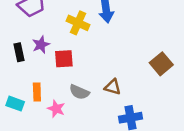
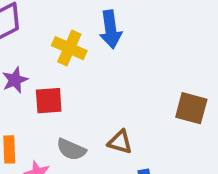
brown square: (161, 64) -> (191, 108), turned -35

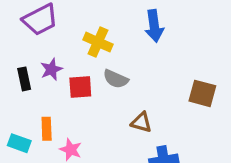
blue arrow: (111, 29) -> (154, 26), moved
gray semicircle: (71, 149) -> (116, 79), moved

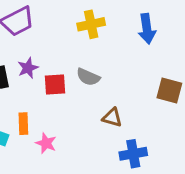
blue arrow: (154, 26) -> (147, 29), moved
yellow cross: (98, 42) -> (91, 24), moved, turned -36

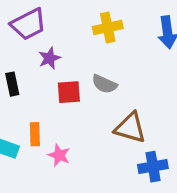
purple star: (28, 68) -> (49, 58), moved
brown triangle: (112, 118) -> (130, 128), size x1.5

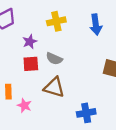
purple star: (49, 58) -> (30, 42), moved
brown triangle: (130, 128) -> (54, 87), moved

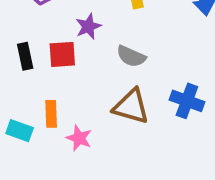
red square: (31, 64) -> (62, 54), moved
blue cross: (86, 113) -> (187, 101), moved, turned 30

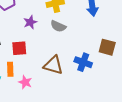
red square: (62, 54) -> (19, 48), moved
gray semicircle: (131, 56) -> (58, 26), moved

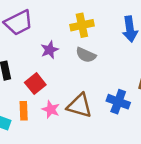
red square: (19, 48) -> (35, 84), turned -35
pink star: (25, 82) -> (51, 109), moved

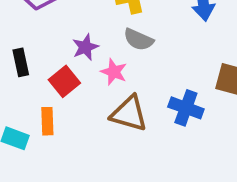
purple star: (50, 50) -> (85, 47), moved
pink star: (51, 109) -> (114, 72), moved

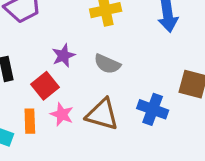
gray semicircle: (138, 40) -> (107, 64), moved
pink star: (114, 72) -> (62, 114), moved

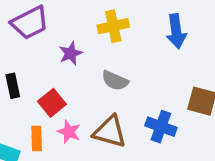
purple star: (63, 56) -> (71, 53), moved

